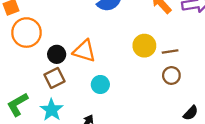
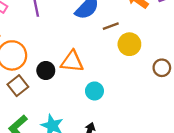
brown line: (170, 52) -> (111, 26), moved
brown square: (55, 78) -> (18, 86), moved

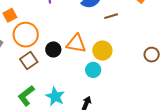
yellow circle: (129, 44) -> (102, 51), moved

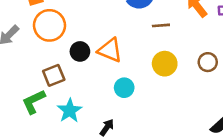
yellow circle: (102, 51) -> (165, 64), moved
brown circle: (152, 55) -> (208, 62), moved
brown square: (29, 60) -> (54, 75), moved

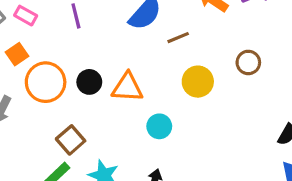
black circle: (80, 51) -> (89, 82), moved

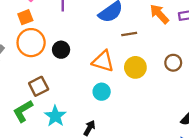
orange square: (17, 54) -> (25, 17), moved
orange triangle: (127, 87) -> (103, 61), moved

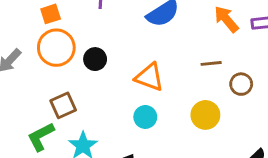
brown line: (129, 34) -> (211, 63), moved
yellow circle: (135, 67) -> (205, 115), moved

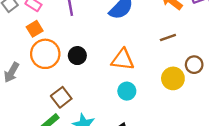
brown circle: (241, 84) -> (194, 65), moved

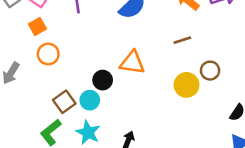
orange circle: (45, 54) -> (48, 54), size x0.7
black circle: (77, 56) -> (103, 80), moved
cyan circle: (127, 91) -> (90, 100), moved

